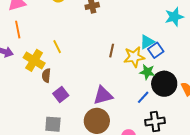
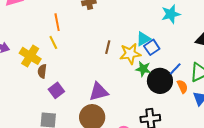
orange line: (18, 30) -> (57, 22), moved
blue line: (143, 97) -> (175, 69), moved

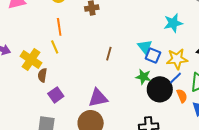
cyan triangle: (143, 39) -> (145, 47), turned -42
blue square: (152, 47) -> (153, 56), turned -35
yellow star: (130, 54) -> (177, 59), moved

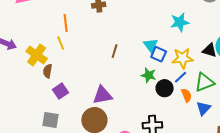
black circle: (160, 89) -> (165, 88), size x0.7

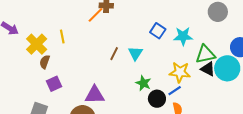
orange line: (66, 23) -> (95, 15), moved, turned 42
cyan triangle: (151, 45) -> (135, 53), moved
blue square: (159, 54) -> (158, 31), moved
green triangle: (205, 82) -> (205, 54), moved

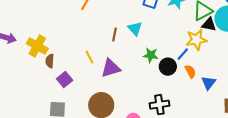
yellow line: (62, 36) -> (90, 57), moved
yellow star: (180, 72) -> (196, 40), moved
purple triangle: (95, 95) -> (111, 68), moved

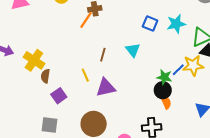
brown line: (115, 35) -> (103, 55), moved
blue line: (183, 54) -> (178, 70), moved
green star: (151, 55) -> (164, 77), moved
orange semicircle: (190, 71) -> (166, 102), moved

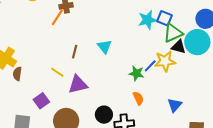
blue square: (150, 23) -> (164, 18), moved
yellow line: (85, 75) -> (57, 72), turned -32
black circle: (163, 90) -> (104, 115), moved
purple square: (59, 96) -> (41, 101), moved

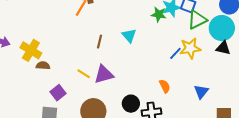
black triangle: (178, 47) -> (223, 48), moved
yellow line: (57, 72) -> (84, 74), moved
green star: (136, 73) -> (159, 14), moved
brown semicircle: (17, 74) -> (43, 66), turned 88
purple square: (41, 101) -> (58, 93), moved

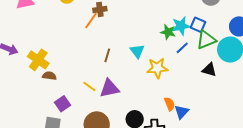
yellow star: (190, 48) -> (157, 68), moved
black triangle: (223, 48) -> (209, 70), moved
blue line: (175, 53) -> (182, 48), moved
blue triangle: (201, 92) -> (182, 112), moved

